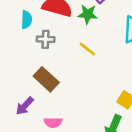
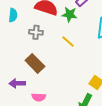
cyan semicircle: (26, 20) -> (13, 15), moved
purple arrow: (25, 106) -> (17, 83), turned 42

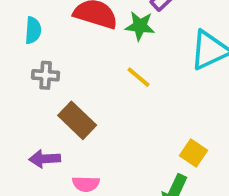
gray cross: (36, 32) -> (46, 75), moved

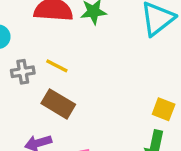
yellow line: (138, 77) -> (57, 66), moved

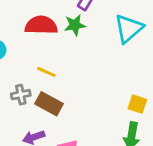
gray cross: (23, 72) -> (21, 95), moved

